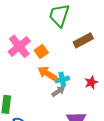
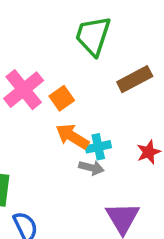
gray arrow: (58, 91) -> (91, 168), turned 48

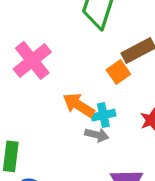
orange square: (62, 98) -> (118, 72), moved

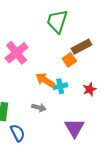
gray arrow: (97, 135) -> (39, 108), moved

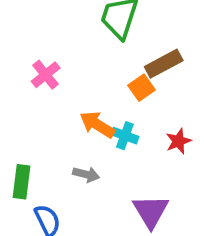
pink cross: (17, 53) -> (46, 75), size x0.7
cyan cross: (60, 86) -> (125, 136), turned 32

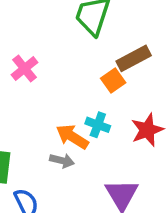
orange arrow: (97, 125) -> (72, 137), moved
red star: (178, 141) -> (147, 130), size x1.4

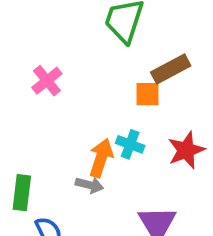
orange square: (113, 80) -> (147, 94), turned 35
orange arrow: (72, 137) -> (101, 158), turned 76

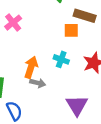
brown rectangle: (171, 69) -> (85, 16), turned 45
orange arrow: (101, 158) -> (31, 67), moved

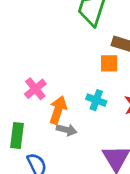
pink cross: (13, 23) -> (35, 89), moved

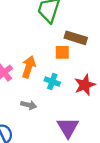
orange arrow: (58, 110) -> (29, 67), moved

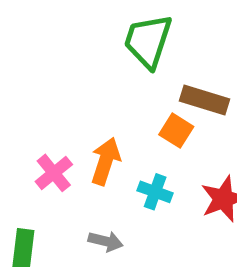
orange square: (62, 52) -> (176, 131), turned 32

